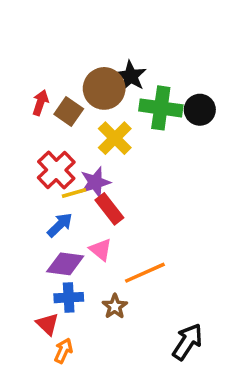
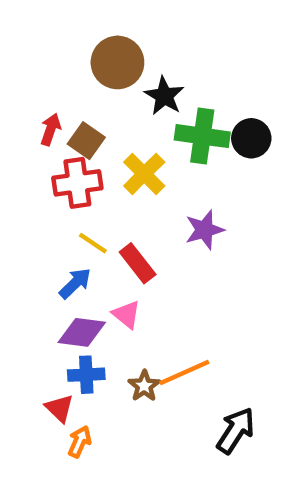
brown circle: (104, 88) -> (117, 62), moved
red cross: (56, 170) -> (77, 183), moved, turned 36
purple star: (95, 182) -> (204, 230), moved
yellow line: (74, 193) -> (93, 243), turned 50
orange line: (145, 273) -> (184, 372), moved

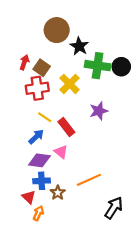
brown star: (144, 386) -> (58, 193), moved

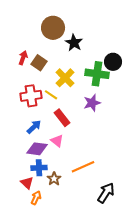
green cross: (98, 66) -> (97, 74), moved
red cross: (37, 88) -> (31, 96), moved
yellow line: (45, 117) -> (51, 95), moved

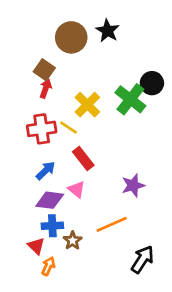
black star: (74, 43) -> (108, 31), moved
red arrow: (23, 58) -> (46, 89), moved
brown square: (39, 63) -> (44, 70), moved
green cross: (97, 74) -> (130, 99), turned 30
purple star: (92, 103) -> (133, 185), moved

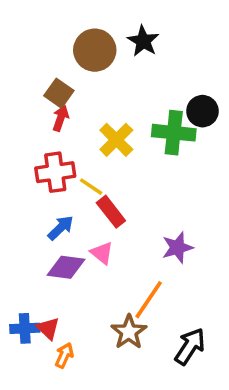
green cross: (130, 99) -> (174, 133), turned -32
yellow line: (69, 128) -> (91, 187), moved
orange line: (112, 224) -> (149, 300), turned -32
blue cross: (52, 226) -> (25, 328), moved
brown star: (73, 241) -> (129, 332), moved, size x1.4

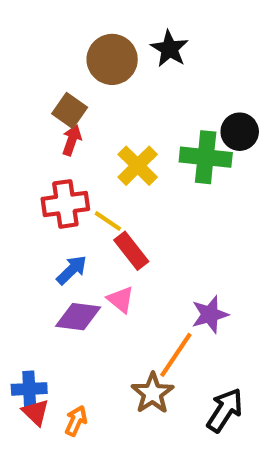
purple star: (177, 248) -> (210, 314), moved
red triangle: (48, 328) -> (36, 412), moved

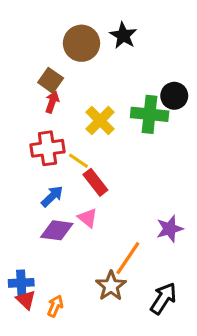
purple star: (210, 314) -> (170, 229), moved

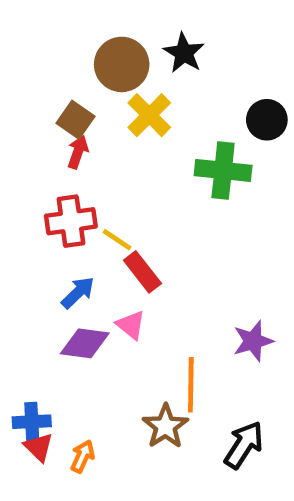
black circle: (174, 96) -> (267, 120), moved
yellow cross: (100, 121) -> (149, 115), moved
orange line: (128, 258) -> (191, 385), turned -33

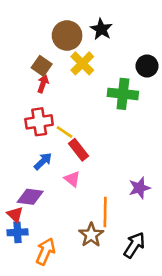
purple diamond: (85, 343) -> (30, 197), moved
red triangle: (39, 447) -> (15, 215), moved
orange arrow: (82, 456) -> (45, 251), size x1.5

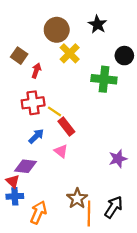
black star: (101, 29) -> (98, 24), moved
brown square: (42, 66) -> (19, 56), moved
orange line: (105, 212) -> (89, 213), moved

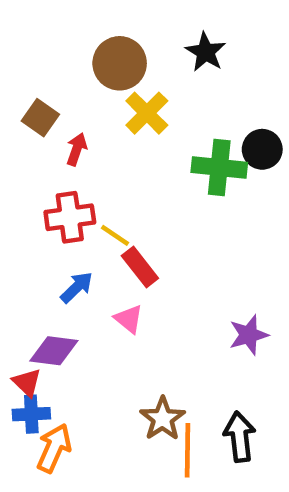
black circle: (124, 56) -> (262, 149), moved
black arrow: (114, 207) -> (240, 437), turned -40
orange arrow: (38, 212) -> (54, 448), moved

